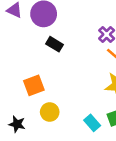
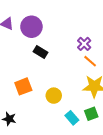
yellow circle: (50, 112) -> (54, 96), moved

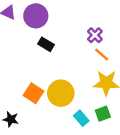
orange square: (23, 86) -> (33, 93), moved, turned -36
yellow circle: (54, 96) -> (61, 93), size x1.5

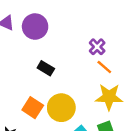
black rectangle: (46, 44) -> (46, 68), moved

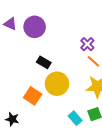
yellow circle: (61, 108) -> (57, 84), moved

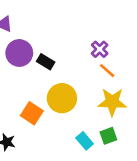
purple circle: (35, 27) -> (19, 53), moved
black rectangle: (44, 62) -> (46, 62), moved

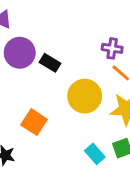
purple cross: (100, 49) -> (112, 48), turned -36
yellow circle: (62, 98) -> (85, 96), moved

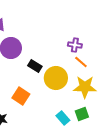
black rectangle: (50, 63) -> (35, 66), moved

